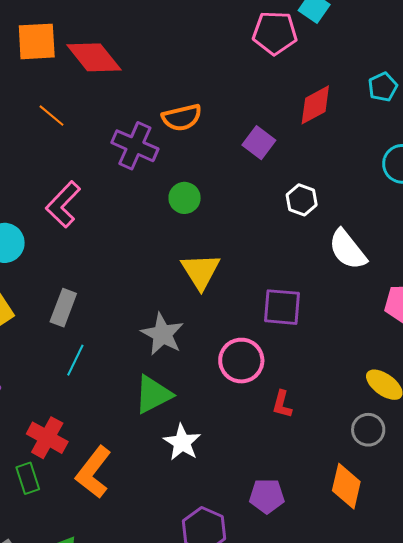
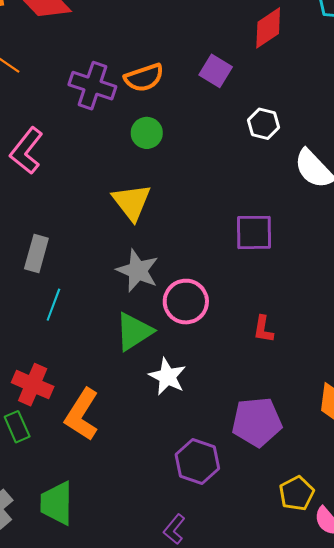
orange semicircle: (182, 118) -> (144, 78), moved
yellow triangle: (200, 271) -> (132, 202), moved
pink circle: (241, 361) -> (186, 302), moved
purple pentagon: (267, 496) -> (257, 422), size x1.4

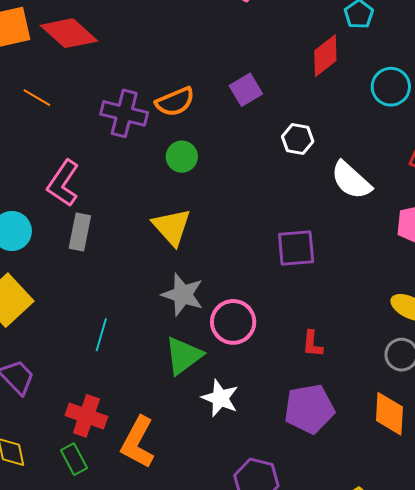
red diamond: (268, 28) -> (325, 56), moved
purple square: (216, 71) -> (246, 90), turned 32
gray rectangle: (36, 254) -> (80, 232), moved
purple pentagon: (257, 422) -> (309, 409), moved

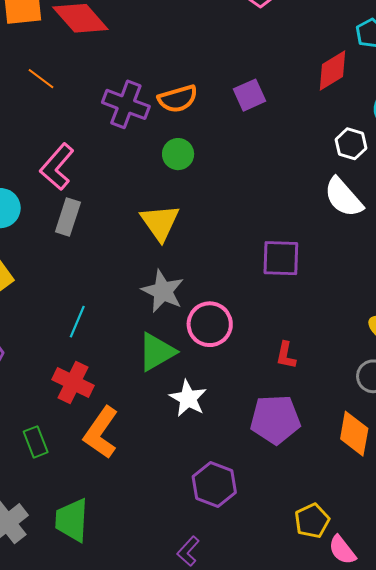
white hexagon: (298, 139) -> (351, 144), moved
red cross: (86, 416) -> (73, 382), moved

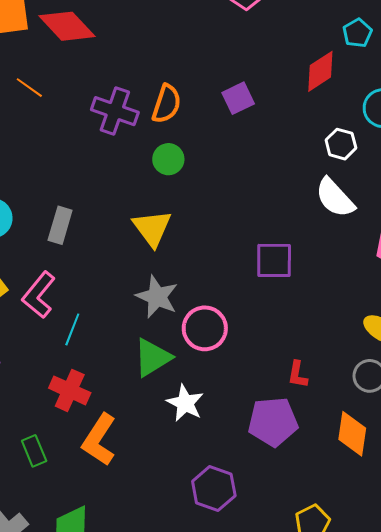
orange semicircle: (178, 99) -> (166, 104), turned -54
pink L-shape: (57, 167) -> (39, 295), moved
red L-shape: (286, 355) -> (298, 374), moved

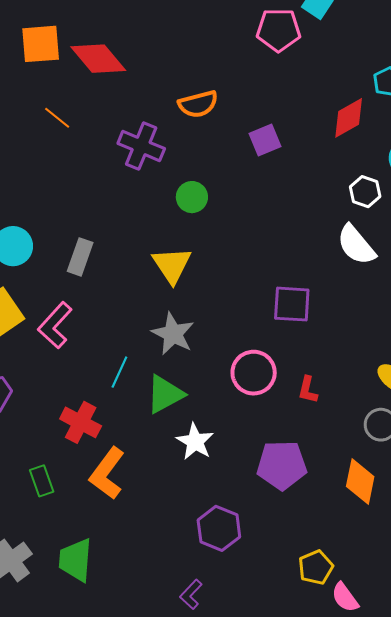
orange semicircle: (166, 104) -> (198, 104), moved, turned 54
pink circle: (205, 328) -> (254, 373), moved
cyan line: (72, 329) -> (119, 372), moved
red L-shape: (298, 374) -> (308, 390), moved

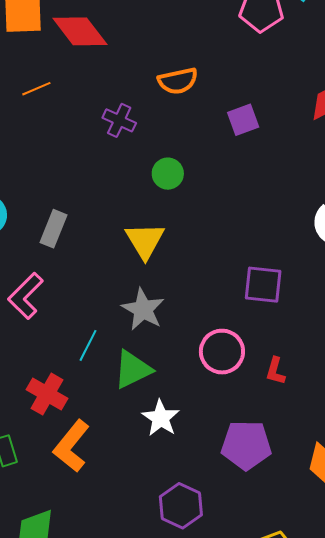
orange line: (57, 118) -> (36, 89), turned -64
purple cross: (141, 146) -> (119, 120), size x0.7

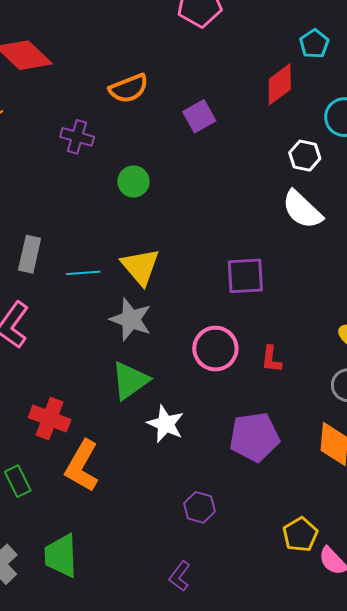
yellow triangle: (145, 241) -> (140, 267), moved
cyan line: (88, 345) -> (83, 273), moved, turned 68
purple hexagon: (181, 506) -> (199, 507), size x0.7

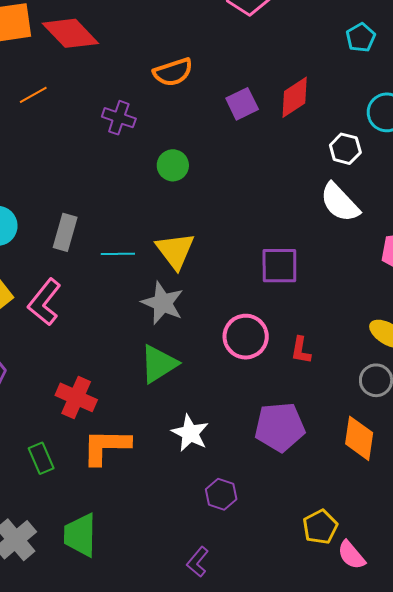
red diamond: (280, 84) -> (295, 97), moved
white star: (166, 424) -> (190, 433), moved
orange L-shape: (82, 466) -> (106, 447), turned 58

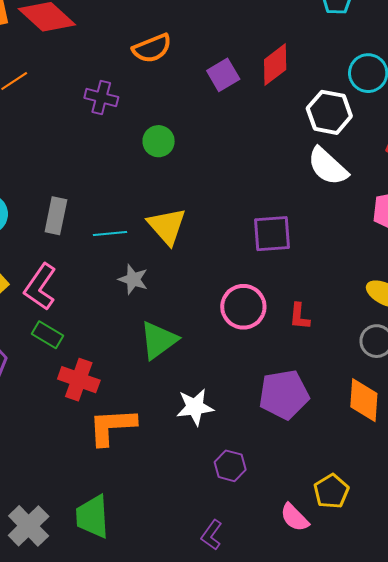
white hexagon: (345, 149) -> (329, 112), size x1.4
gray star: (163, 303) -> (133, 279), moved, size x0.7
white star: (190, 433) -> (195, 407), turned -30
green rectangle: (41, 458) -> (48, 335), moved, turned -32
pink semicircle: (351, 555) -> (294, 517), moved

